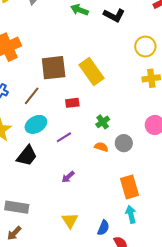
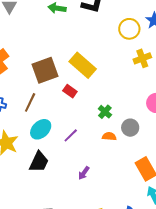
red rectangle: (72, 103) -> (70, 91), moved, turned 56

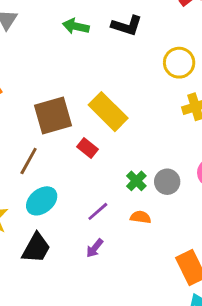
gray circle: (130, 128) -> (167, 182), moved
purple line: (71, 135) -> (98, 211), moved
purple arrow: (84, 173) -> (95, 248), moved

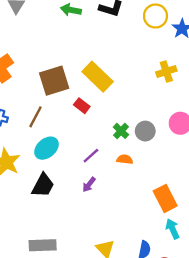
yellow circle: (179, 63) -> (155, 16), moved

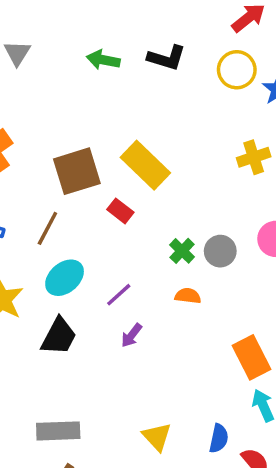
purple line: (91, 156) -> (119, 295), moved

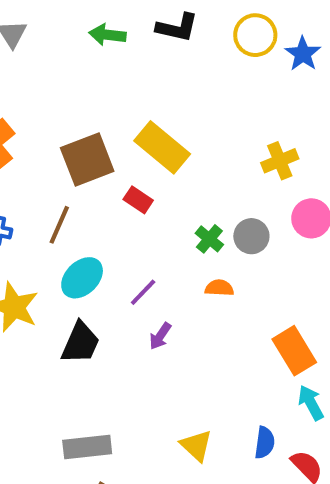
yellow cross: (254, 157) -> (280, 161), moved

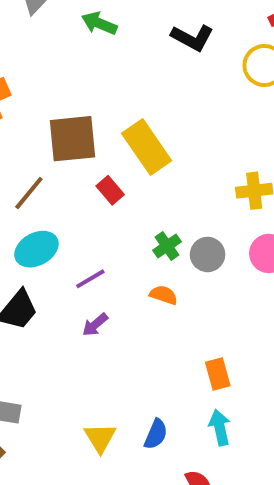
green arrow: (107, 35) -> (99, 23), moved
orange rectangle: (294, 351) -> (218, 374), size x0.7
blue semicircle: (265, 443) -> (156, 434), moved

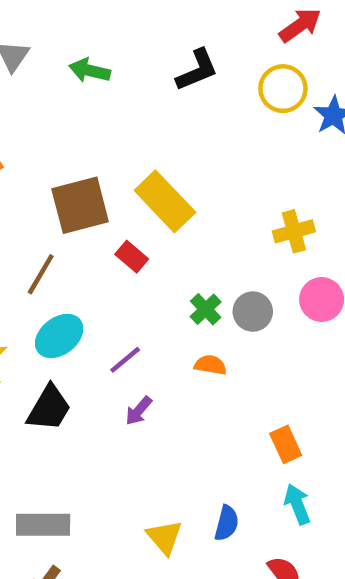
black L-shape: (192, 38) -> (197, 70), turned -42

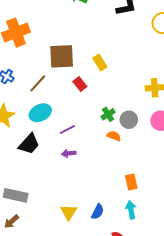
yellow rectangle: (165, 201) -> (100, 62), size x0.6
orange semicircle: (210, 365) -> (114, 136), moved
purple arrow: (139, 411) -> (69, 153), turned 32

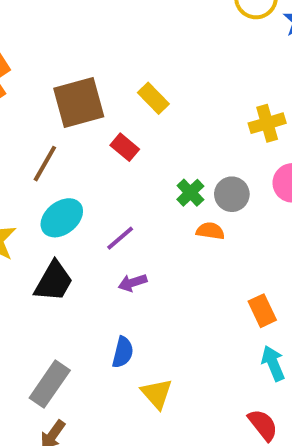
gray rectangle: (16, 195) -> (50, 384), turned -55
blue semicircle: (98, 212) -> (123, 352), moved

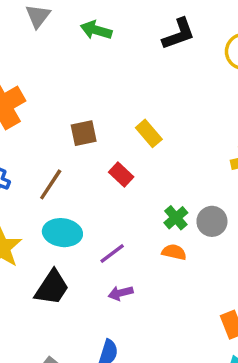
brown square: (79, 103) -> (84, 133), size x0.6
cyan ellipse: (62, 218) -> (62, 233), turned 42
orange semicircle: (210, 231) -> (174, 252), moved

